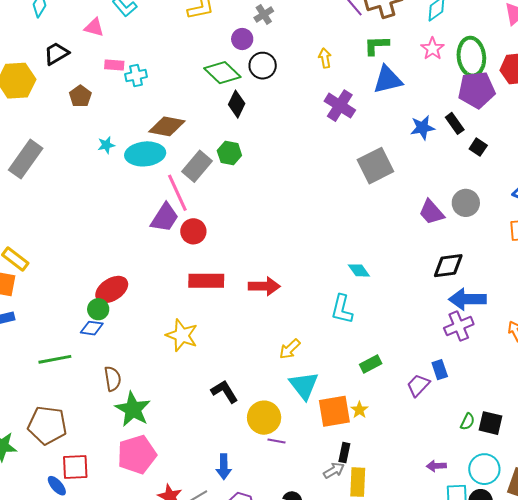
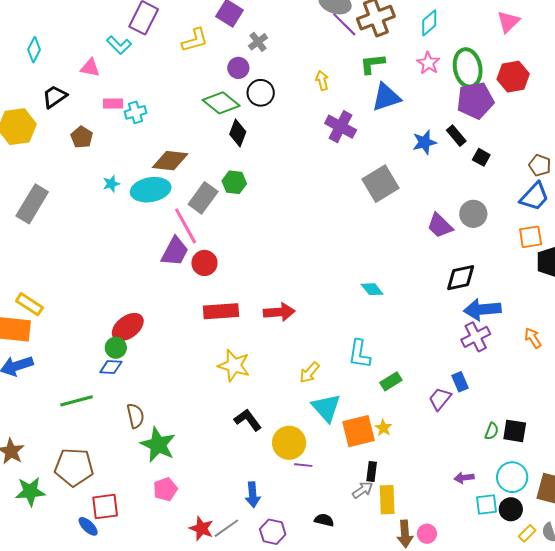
cyan L-shape: (342, 309) -> (359, 354), moved
yellow star: (182, 335) -> (234, 366), moved
pink pentagon: (137, 455) -> (165, 489), size x0.6

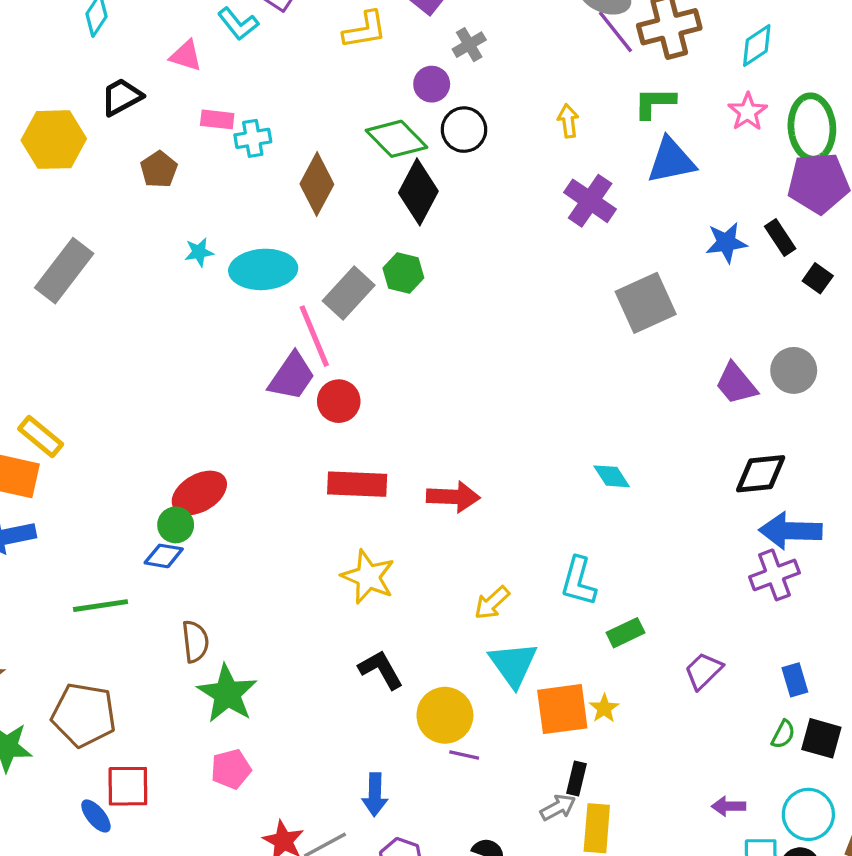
black diamond: (238, 133) -> (418, 192), size x1.4
brown diamond: (170, 161) -> (317, 184), moved, turned -75
blue rectangle: (460, 382) -> (795, 680), moved

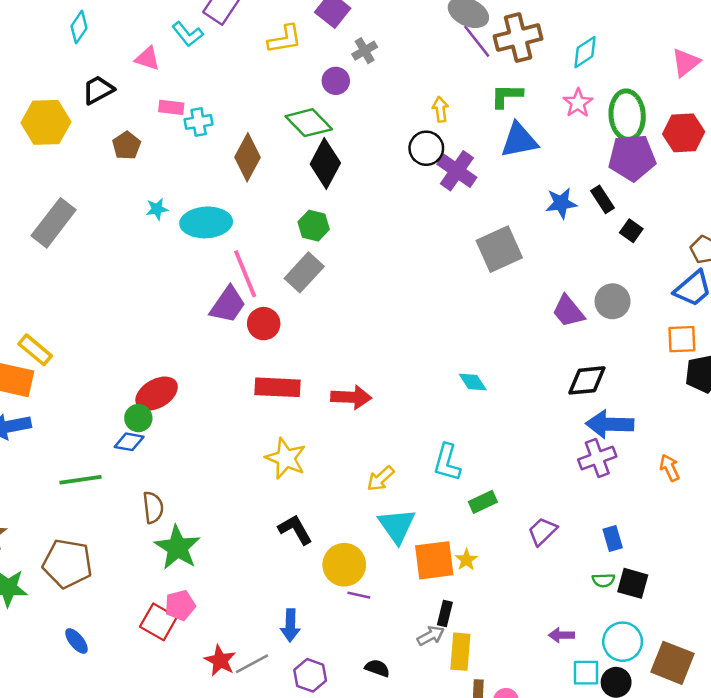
black circle: (464, 130) -> (426, 148), moved
gray rectangle: (349, 293) -> (304, 272), moved
green semicircle: (783, 734) -> (603, 580), turned 60
red square: (128, 786) -> (158, 622), moved, turned 30

